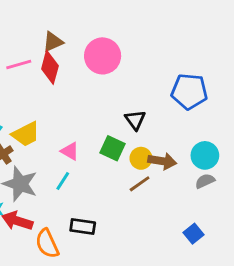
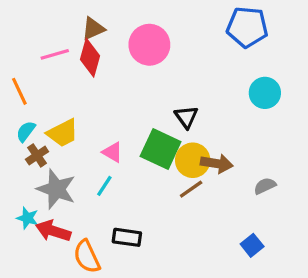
blue pentagon: (189, 91) -> (247, 27), moved
green square: (113, 148) -> (161, 149), size x1.4
cyan circle: (205, 155) -> (265, 93), moved
yellow circle: (141, 158) -> (193, 160), size x1.4

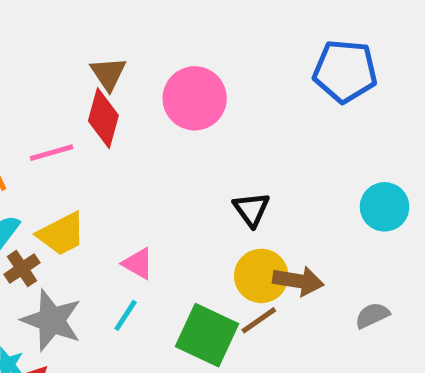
brown triangle: (93, 29) -> (108, 74), turned -40
pink line: (55, 54) -> (52, 153), moved
cyan circle: (265, 93) -> (385, 207), moved
green square: (161, 149) -> (207, 335), moved

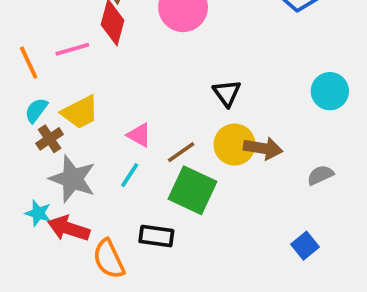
brown line: (259, 320) -> (181, 152), moved

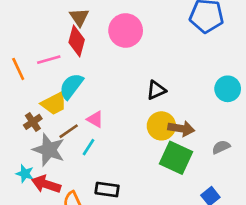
black triangle: (227, 93) -> (156, 90), turned 42
cyan semicircle: (36, 110) -> (71, 86), moved, size x1.5
brown line: (181, 152) -> (69, 131), moved
green square: (193, 190) -> (176, 158), moved

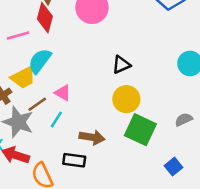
brown arrow: (181, 129) -> (92, 137), moved

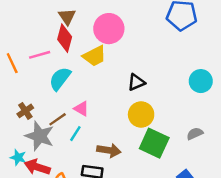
yellow trapezoid: (23, 77) -> (95, 56), moved

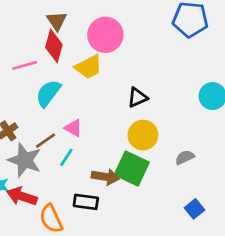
gray semicircle: (195, 134) -> (185, 157), moved
green square: (154, 143) -> (132, 168), moved

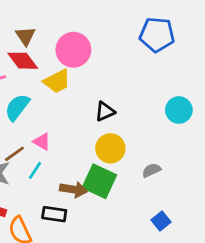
red diamond: (54, 46) -> (23, 61), turned -52

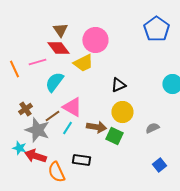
blue pentagon: (157, 35) -> (156, 29), turned 30
pink triangle: (42, 142) -> (72, 107), size x1.5
green square: (99, 181) -> (114, 136), size x0.7
brown arrow: (73, 189) -> (96, 127), moved

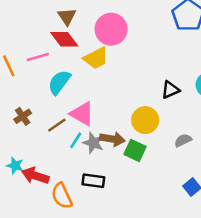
black triangle: (118, 85) -> (170, 90), moved
gray star: (37, 130) -> (93, 143), moved, size x0.7

